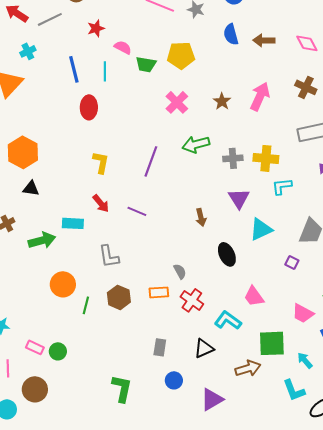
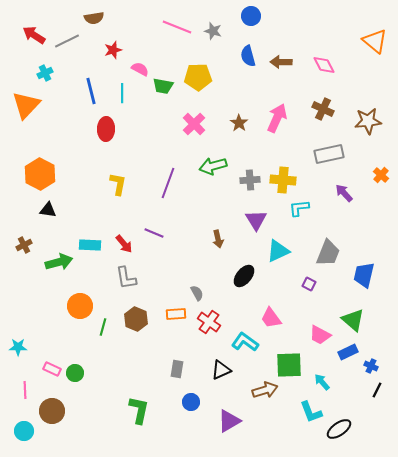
red arrow: (101, 203) -> (124, 244), moved
black ellipse: (227, 254) -> (244, 276), turned 65

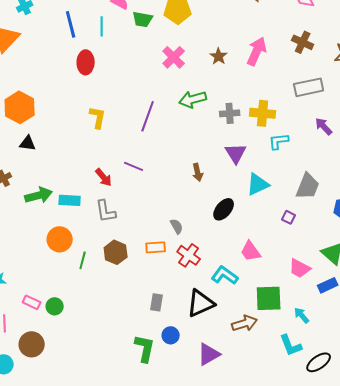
cyan rectangle: (90, 245) -> (70, 200), moved
black triangle: (221, 370) -> (201, 303), size x1.4
green L-shape: (139, 410) -> (145, 348), moved

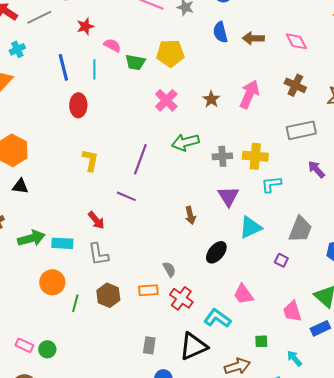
purple line: (134, 166) -> (126, 196), moved
pink trapezoid: (300, 268) -> (292, 311), turned 45
green square: (269, 298) -> (261, 341), size x0.5

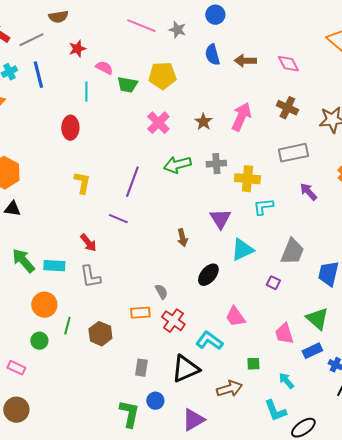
blue line: (63, 67) -> (38, 75), moved
gray cross: (222, 156) -> (216, 164), moved
green arrow: (31, 238) -> (23, 261), turned -116
brown hexagon: (108, 295) -> (100, 334), moved
green circle: (47, 349) -> (39, 341), moved

